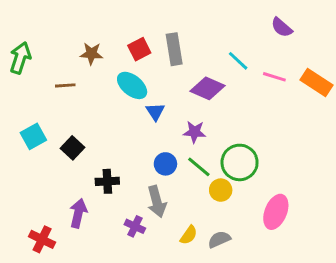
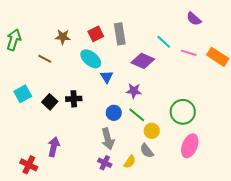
brown line: (65, 85) -> (45, 59), turned 32
green circle: (240, 162) -> (183, 112), moved
black cross: (107, 181) -> (74, 99), moved
purple cross: (135, 226) -> (105, 163), moved
gray semicircle: (219, 239) -> (147, 151), moved, turned -105

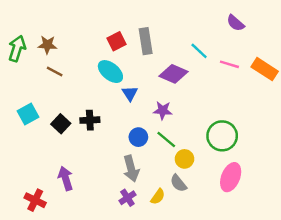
brown star: (63, 37) -> (47, 45), moved
purple arrow: (54, 147) -> (66, 178), turned -30
purple cross: (105, 163) -> (127, 198), turned 32

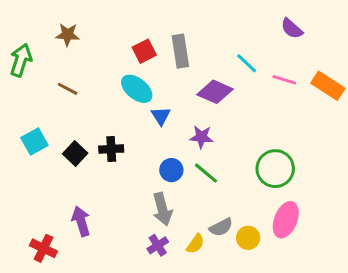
brown star: (47, 45) -> (68, 35), moved
yellow circle: (185, 159) -> (248, 238), moved
gray semicircle: (178, 183) -> (221, 227), turned -78

